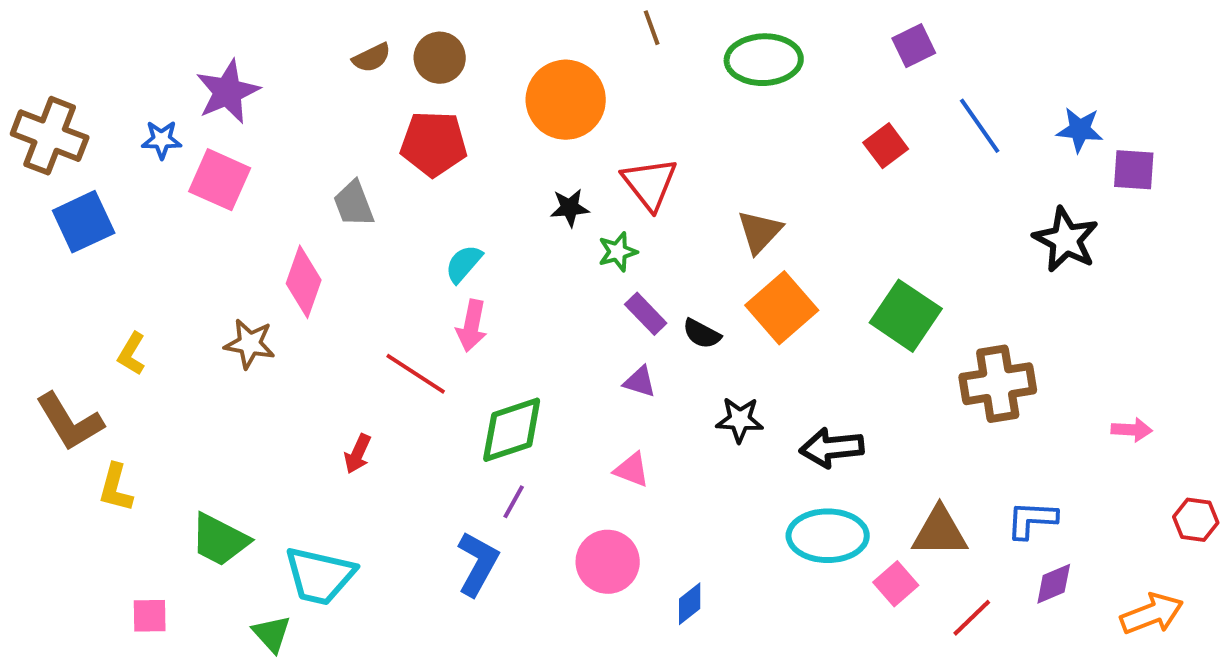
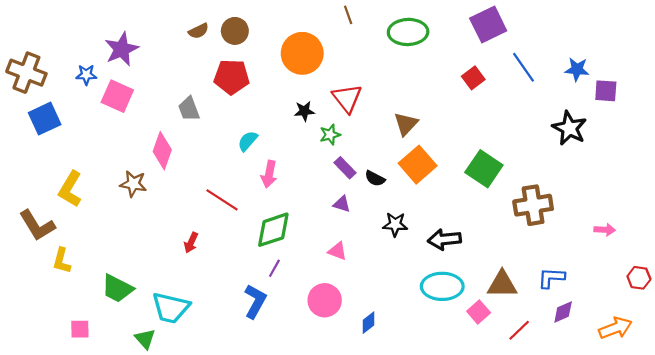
purple square: (914, 46) -> (488, 24), size x1.6
pink arrow: (472, 326) -> (269, 174), moved
yellow L-shape: (132, 354) -> (70, 189), size x1.6

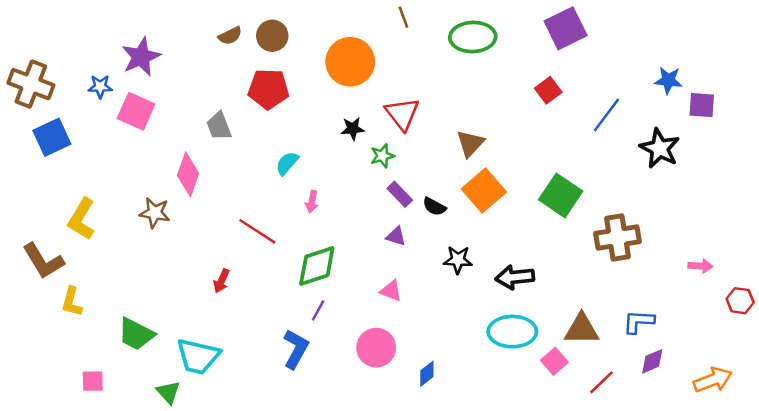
blue line: (523, 67) -> (606, 115), moved, turned 72
pink arrow: (269, 174) -> (312, 202), size x0.7
red hexagon: (639, 278) -> (740, 301), moved

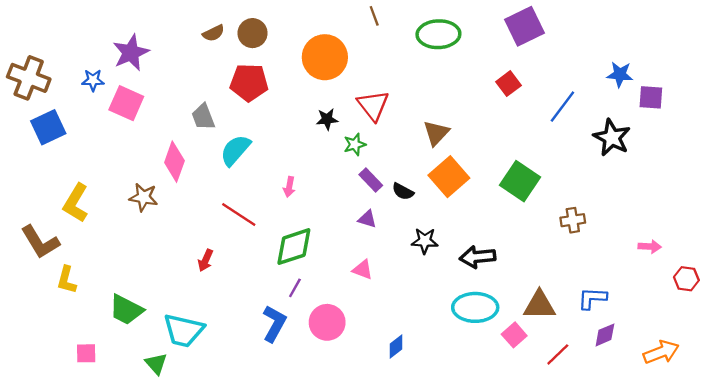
cyan semicircle: (287, 163) -> (235, 150), moved, size x1.4
brown cross: (618, 238) -> (573, 220), size x0.6
pink circle: (376, 348) -> (327, 322), moved

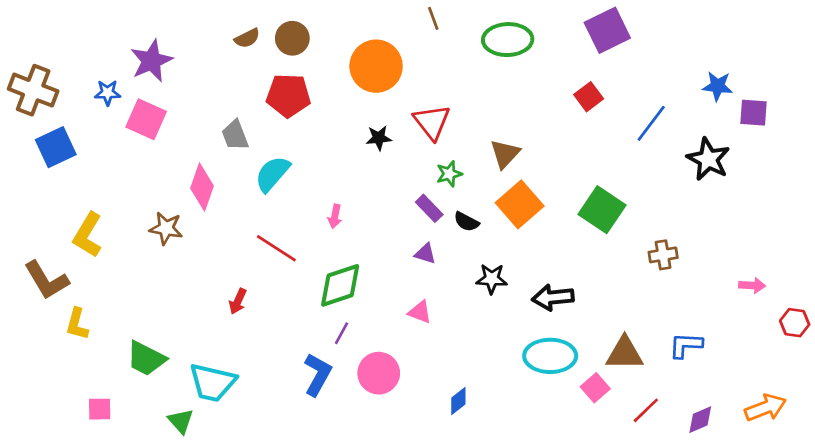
green star: (355, 144) -> (449, 174), moved
purple diamond: (605, 335) -> (700, 420), moved

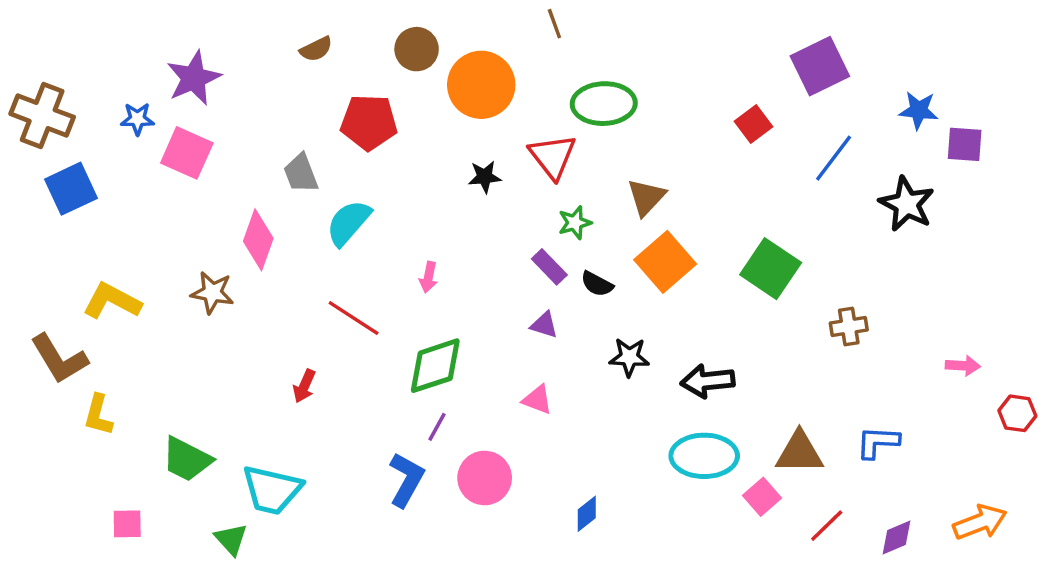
purple square: (607, 30) -> (820, 66), moved
brown circle: (292, 38) -> (417, 49), moved
green ellipse: (508, 40) -> (604, 104), moved
yellow L-shape: (88, 235) -> (112, 301), turned 87

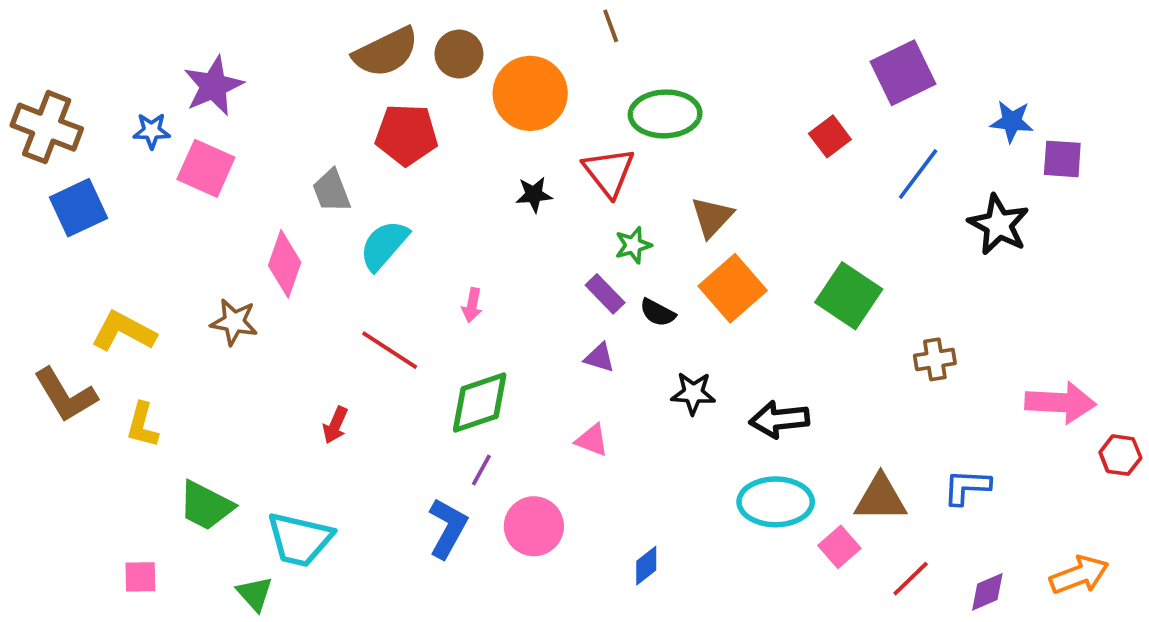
brown semicircle: (316, 49) -> (386, 52), moved, size x1.8
pink arrow: (963, 366) -> (1060, 403), size x1.8
yellow L-shape: (98, 415) -> (142, 425), moved

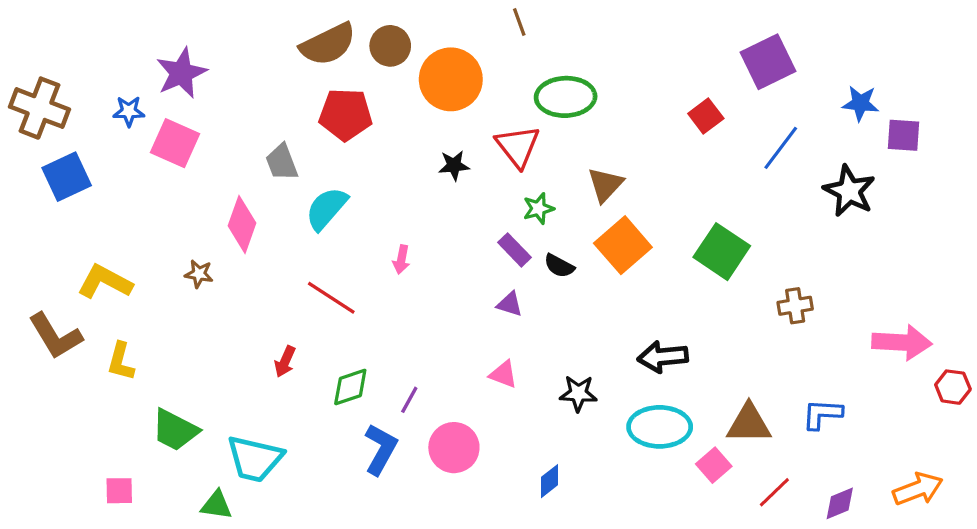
brown star: (234, 322) -> (199, 274), size x0.7
black star: (693, 393) -> (578, 393), moved
green diamond: (480, 403) -> (350, 387), moved, size x0.7
green triangle: (255, 594) -> (216, 505), turned -40

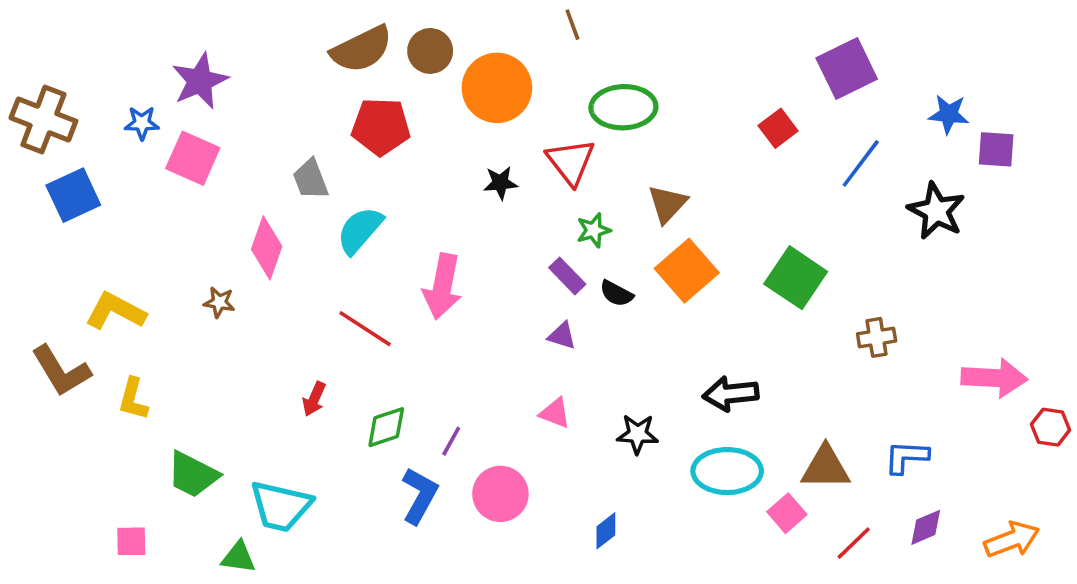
pink arrow: (401, 259) -> (442, 286), size x2.0
purple diamond: (840, 503) -> (926, 527), moved

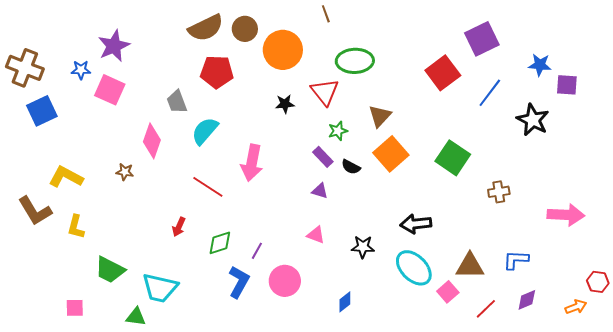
red square: (778, 128) -> (443, 73), size x1.6
red hexagon: (1051, 427) -> (598, 282), moved
cyan ellipse: (727, 471) -> (414, 268), turned 45
orange arrow: (1012, 540) -> (576, 307), size x0.7

